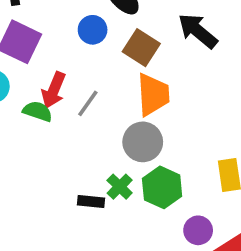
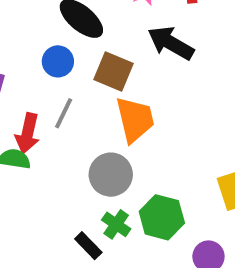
gray line: (88, 103) -> (64, 113), moved
gray circle: (143, 142) -> (111, 175), moved
black rectangle: (91, 201) -> (88, 246), turned 50

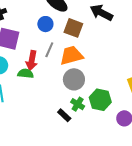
orange trapezoid: (135, 119) -> (71, 56), moved, turned -90

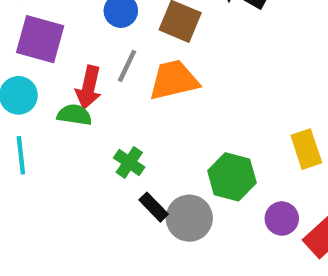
gray circle: (74, 79) -> (189, 218), moved
green cross: (78, 104) -> (129, 162), moved

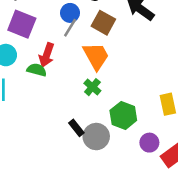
gray line: (127, 66) -> (70, 28), moved
orange trapezoid: (174, 80) -> (96, 56), turned 68
green cross: (129, 162) -> (92, 87), moved

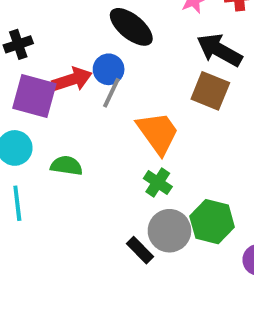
brown square: (103, 23) -> (210, 91), moved
red arrow: (47, 55) -> (72, 80), moved, turned -120
gray circle: (96, 137) -> (169, 231), moved

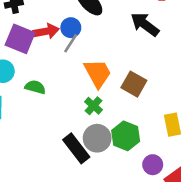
brown square: (210, 91) -> (134, 84), moved
black rectangle: (140, 250) -> (76, 148), size x1.6

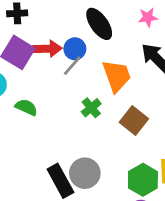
orange trapezoid: (98, 73) -> (117, 76), moved
green cross: (93, 106) -> (91, 108), moved
green hexagon: (126, 136) -> (143, 180), moved

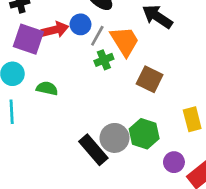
gray line: (72, 66) -> (97, 36), moved
green cross: (91, 108) -> (104, 60), moved, turned 30
green hexagon: (143, 180) -> (144, 134), moved

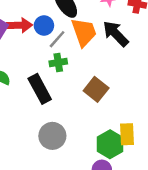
orange trapezoid: (125, 41) -> (84, 32), moved
green hexagon: (144, 134) -> (110, 144), moved
black rectangle: (93, 150) -> (40, 89), moved

